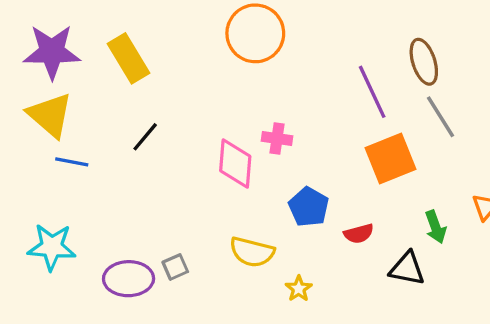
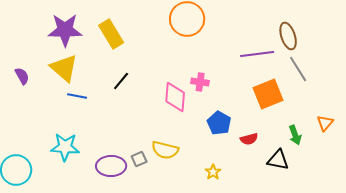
purple line: (372, 92) -> (257, 54), turned -72
yellow semicircle: (252, 252) -> (165, 150), moved

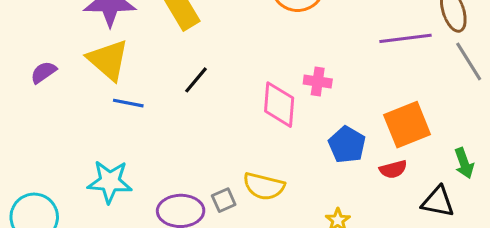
purple semicircle: (22, 76) -> (43, 72), turned -96
orange square: (268, 94) -> (407, 125), moved

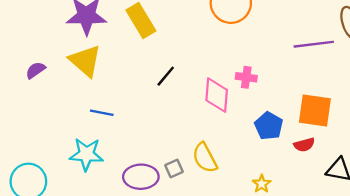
black line: (196, 80) -> (166, 76), moved
blue line: (128, 103) -> (102, 113), moved
orange square: (407, 125) -> (315, 110), turned 30
yellow semicircle: (264, 186) -> (205, 158), turned 48

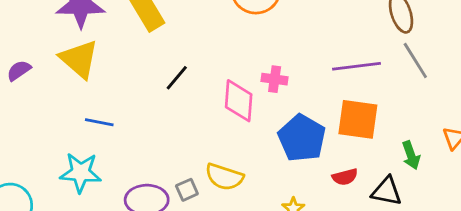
purple line: (314, 44) -> (356, 66), moved
blue pentagon: (269, 126) -> (302, 138), size x1.4
red semicircle: (304, 145) -> (345, 177), moved
yellow semicircle: (205, 158) -> (224, 177), turned -44

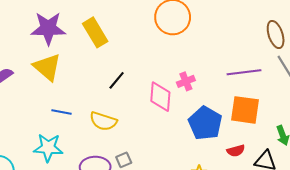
pink cross: (275, 79) -> (186, 81), turned -30
yellow semicircle: (224, 177) -> (103, 121), moved

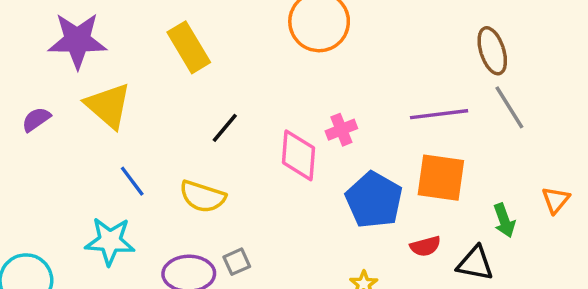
purple star: (48, 28) -> (77, 40), moved
blue line: (61, 112) -> (132, 181), turned 42

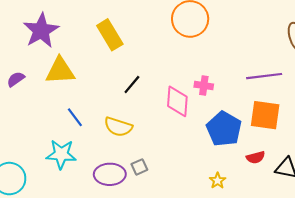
purple star: (77, 40) -> (41, 31), turned -30
yellow triangle: (108, 106) -> (60, 71), turned -44
pink cross: (341, 130) -> (204, 86), turned 30

